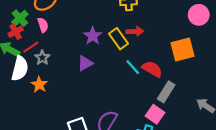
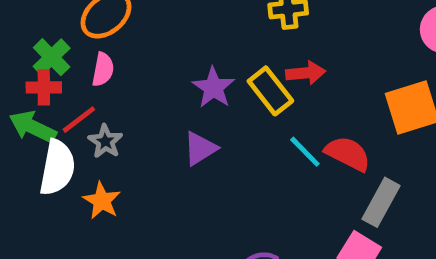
pink semicircle: (43, 25) -> (103, 69), turned 32
red cross: (16, 32) -> (44, 87), turned 32

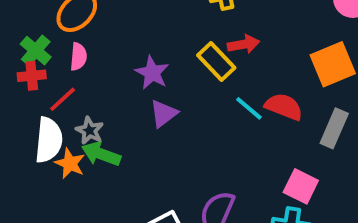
purple star: (213, 88) -> (152, 73), moved
green arrow: (33, 127) -> (101, 154), moved
gray star: (105, 141) -> (90, 131), moved
orange star: (102, 201) -> (70, 163), moved
gray rectangle: (381, 202) -> (334, 128), moved

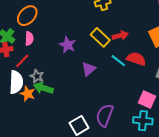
red arrow: (244, 44) -> (120, 36), moved
purple triangle: (163, 114) -> (89, 69), moved

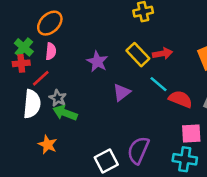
red semicircle: (136, 59) -> (180, 99), moved
orange star: (28, 94) -> (48, 145), moved
pink square: (147, 99) -> (191, 134), turned -30

